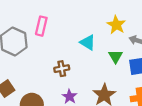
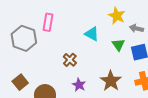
brown cross: (62, 69) -> (70, 60), turned -32

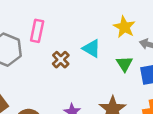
brown cross: (70, 60) -> (61, 60), moved

